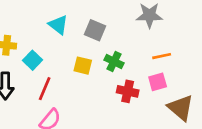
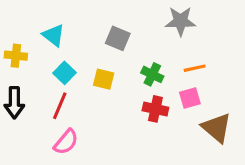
cyan triangle: (58, 25) -> (54, 35), moved
cyan square: (32, 60) -> (64, 73), moved
green cross: (114, 61) -> (152, 74), moved

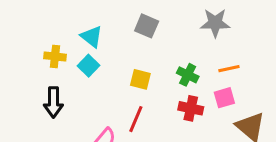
gray square: (118, 38) -> (147, 26), moved
cyan square: (64, 73) -> (89, 66), moved
red line: (60, 106) -> (136, 119), moved

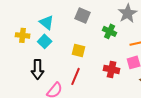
gray star: (215, 23) -> (128, 13), turned -30
green cross: (188, 75) -> (110, 31), moved
black arrow: (53, 102) -> (38, 69), moved

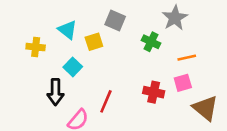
cyan square: (45, 41) -> (73, 67), moved
yellow square: (79, 50) -> (94, 42), moved, turned -32

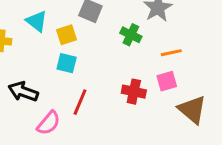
cyan square: (73, 67) -> (67, 63), moved, turned -30
black arrow: (55, 92) -> (23, 92), turned 110

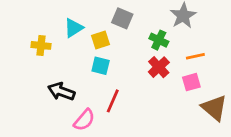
cyan triangle: (37, 21) -> (73, 28), turned 50
red cross: (134, 92) -> (159, 67), moved, turned 35

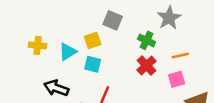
cyan triangle: (73, 28) -> (68, 52), moved

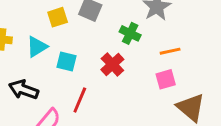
yellow square: (93, 40) -> (58, 17), moved
red cross: (147, 66) -> (112, 64), moved

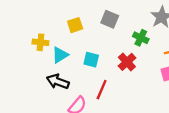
yellow square: (58, 17) -> (75, 25), moved
cyan triangle: (37, 47) -> (60, 55), moved

